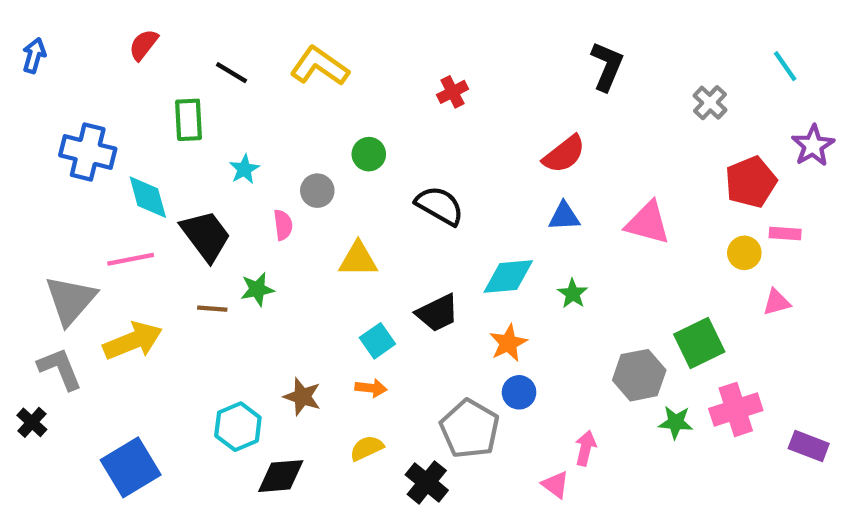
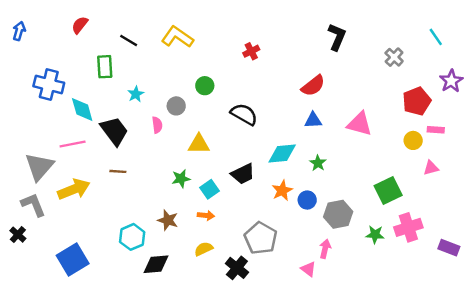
green star: (257, 289) -> (181, 179), moved
gray hexagon: (639, 375) -> (338, 214), moved
blue circle: (519, 392) -> (307, 200), moved

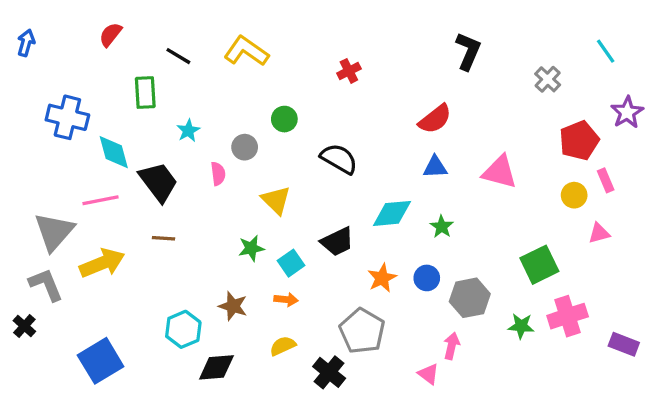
pink rectangle: (436, 130) -> (606, 180), turned 63
yellow triangle: (199, 144) -> (276, 200), turned 45
orange star: (282, 190) -> (382, 278), moved

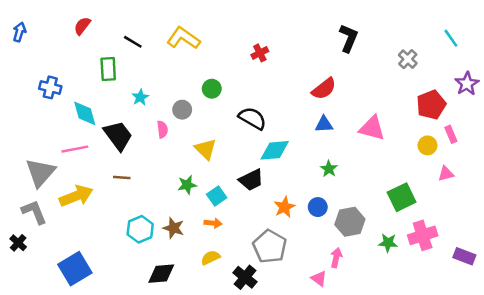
blue cross: (67, 117) -> (50, 87), size x0.7
cyan diamond: (392, 213) -> (275, 150), moved
cyan hexagon: (183, 329) -> (140, 229), moved

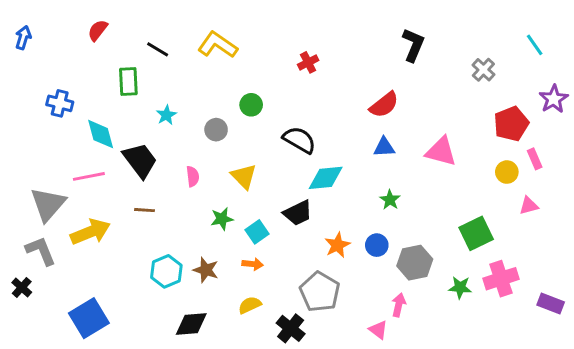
pink semicircle: (162, 129) -> (193, 176), moved

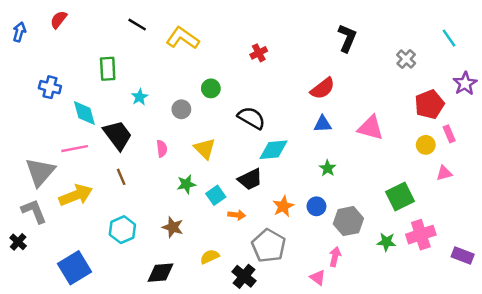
red semicircle: (98, 30) -> (59, 20), moved
black line: (158, 49) -> (137, 25), moved
brown line: (144, 210) -> (121, 177), turned 63
orange arrow: (253, 264) -> (237, 215), moved
cyan hexagon: (166, 271) -> (122, 230), moved

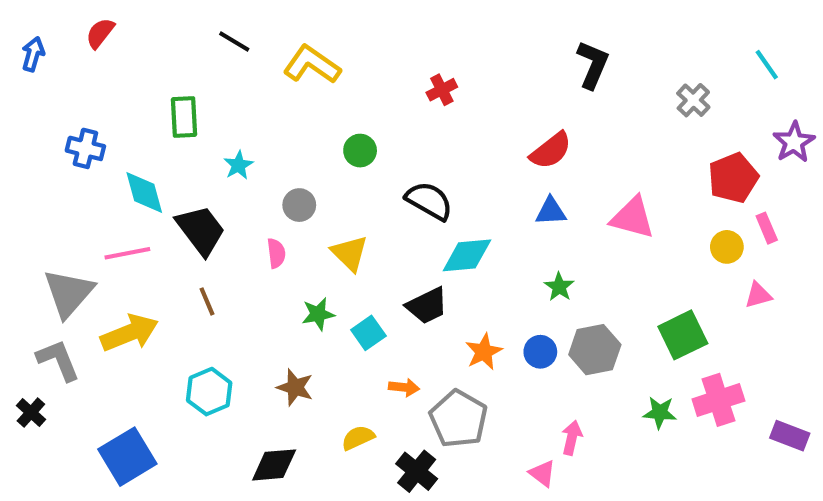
gray circle: (181, 109) -> (299, 205), moved
orange arrow: (237, 215) -> (404, 387), moved
gray hexagon: (348, 221) -> (595, 350), moved

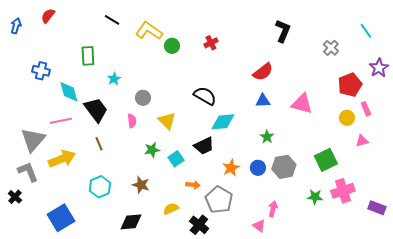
green circle: (360, 151) -> (172, 46), moved

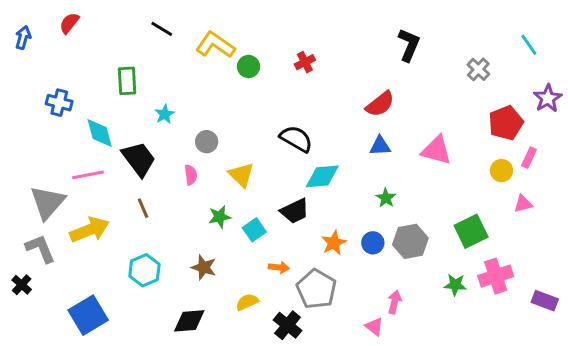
pink rectangle: (366, 109) -> (529, 158), turned 48

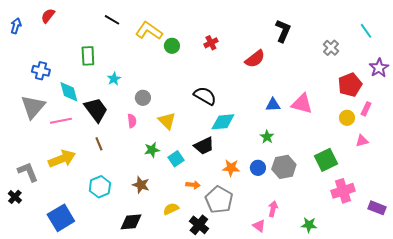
red semicircle: (380, 104) -> (255, 59), moved
blue triangle: (380, 146) -> (273, 105), moved
gray triangle: (48, 202) -> (33, 107), moved
orange star: (334, 243) -> (231, 168), turned 30
green star: (455, 285) -> (309, 225), moved

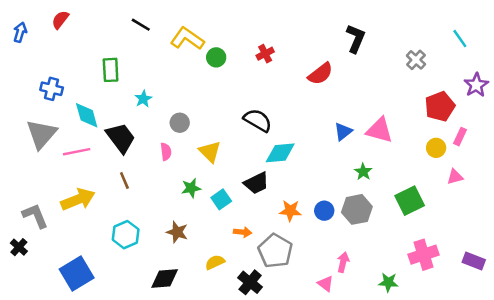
blue triangle: (273, 105) -> (343, 132), turned -35
green star: (267, 137) -> (363, 172), moved
pink cross: (343, 191) -> (424, 255), moved

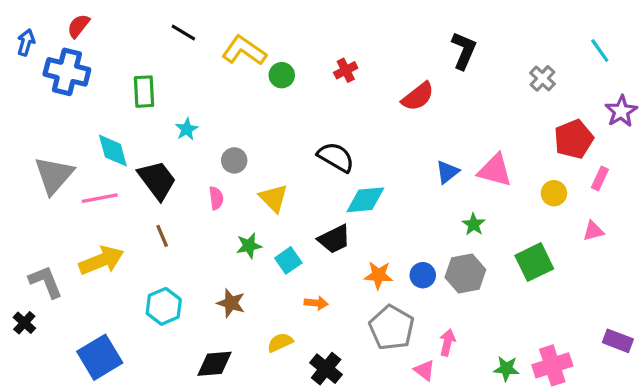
blue cross: (52, 89) -> (67, 72), moved, size x1.5
yellow circle: (436, 148) -> (554, 193), moved
gray pentagon: (275, 251) -> (392, 328), moved
pink cross: (424, 255) -> (552, 365), moved

